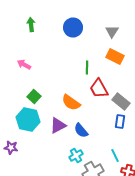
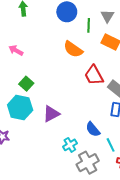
green line: (87, 68) -> (89, 25), moved
orange semicircle: (71, 102) -> (73, 49), moved
blue semicircle: (81, 130) -> (93, 129), moved

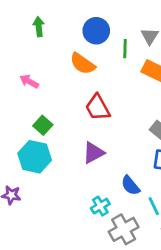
orange semicircle: (73, 49) -> (83, 64), moved
red trapezoid: (94, 75) -> (98, 107), moved
purple triangle: (51, 114) -> (93, 153), moved

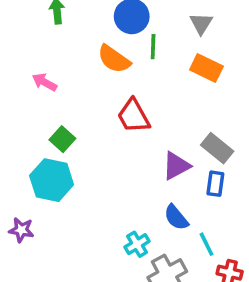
green line: (125, 49) -> (153, 47), moved
purple triangle: (93, 153) -> (176, 166), moved

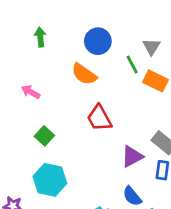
green line: (153, 47) -> (132, 65), moved, turned -30
cyan hexagon: (52, 180) -> (50, 180), moved

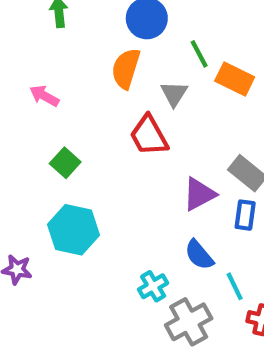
gray triangle: (151, 47) -> (174, 94), moved
orange semicircle: (84, 74) -> (126, 69), turned 72

